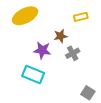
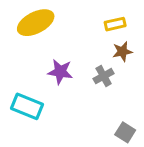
brown star: (60, 36) -> (122, 52), moved
cyan rectangle: (33, 75) -> (27, 106), moved

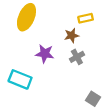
yellow ellipse: (36, 23) -> (26, 17), turned -40
brown star: (122, 52) -> (72, 35), moved

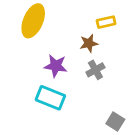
cyan rectangle: (20, 79) -> (50, 98), moved

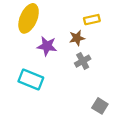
purple star: (56, 66) -> (47, 46), moved
cyan rectangle: (50, 98) -> (31, 79), moved

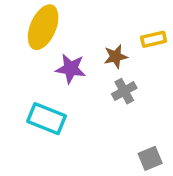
yellow rectangle: (92, 20) -> (154, 39), moved
gray square: (100, 106) -> (150, 158), turned 35

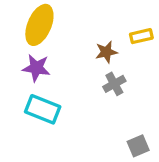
purple star: (71, 69) -> (36, 68), moved

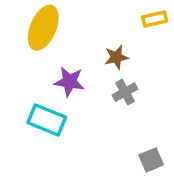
yellow rectangle: (141, 36) -> (155, 19), moved
purple star: (36, 68) -> (69, 82), moved

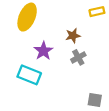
purple star: (69, 82) -> (43, 51), turned 30
gray square: (151, 160) -> (95, 100), turned 32

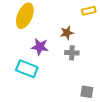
purple star: (43, 51) -> (40, 47), turned -30
gray cross: (78, 57) -> (72, 53), turned 32

